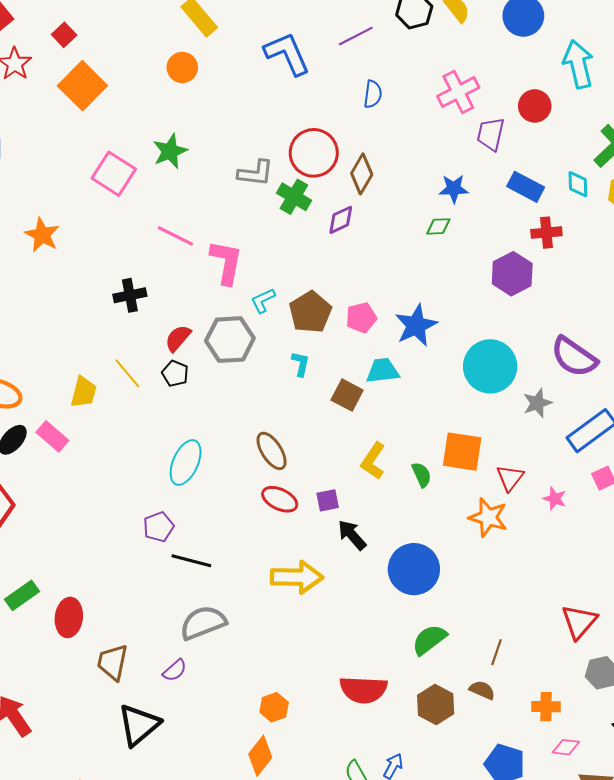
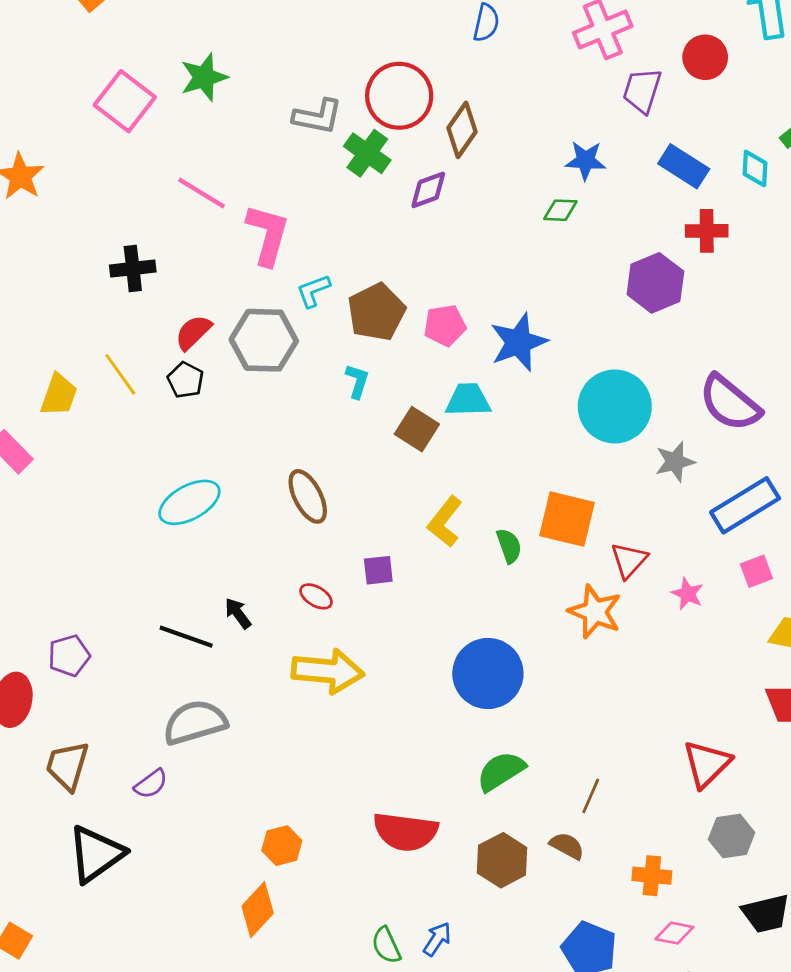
cyan ellipse: (186, 462) -> (189, 502), turned 33
red ellipse: (280, 499) -> (316, 596), moved, size x0.7
purple pentagon: (159, 527) -> (69, 656), moved
black arrow: (352, 535) -> (238, 613), moved, size x0.7

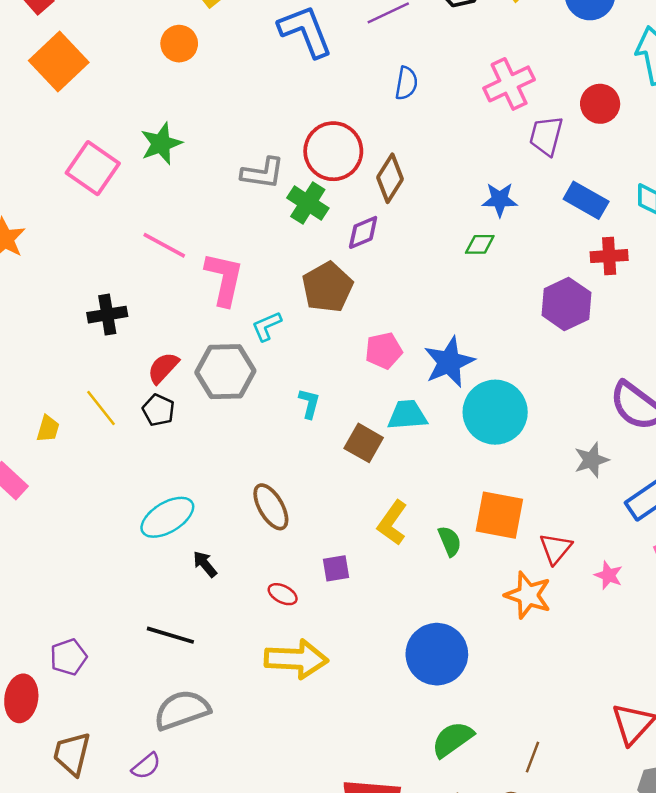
brown pentagon: (376, 312) -> (327, 287), moved
yellow trapezoid: (59, 395) -> (48, 429), size x0.7
cyan circle: (615, 406) -> (495, 412), moved
black arrow: (238, 613) -> (205, 564), moved

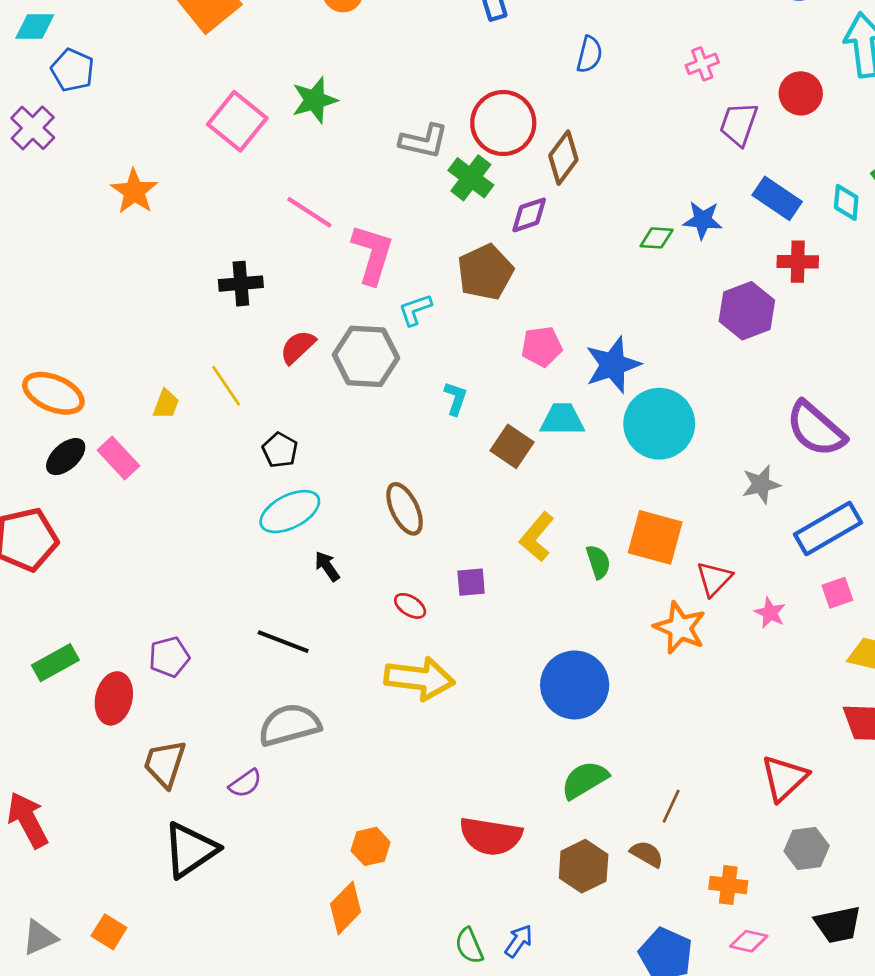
pink cross: (509, 84) -> (702, 64), size x0.6
blue star: (500, 200) -> (703, 220), moved
black pentagon: (158, 410) -> (280, 450), moved

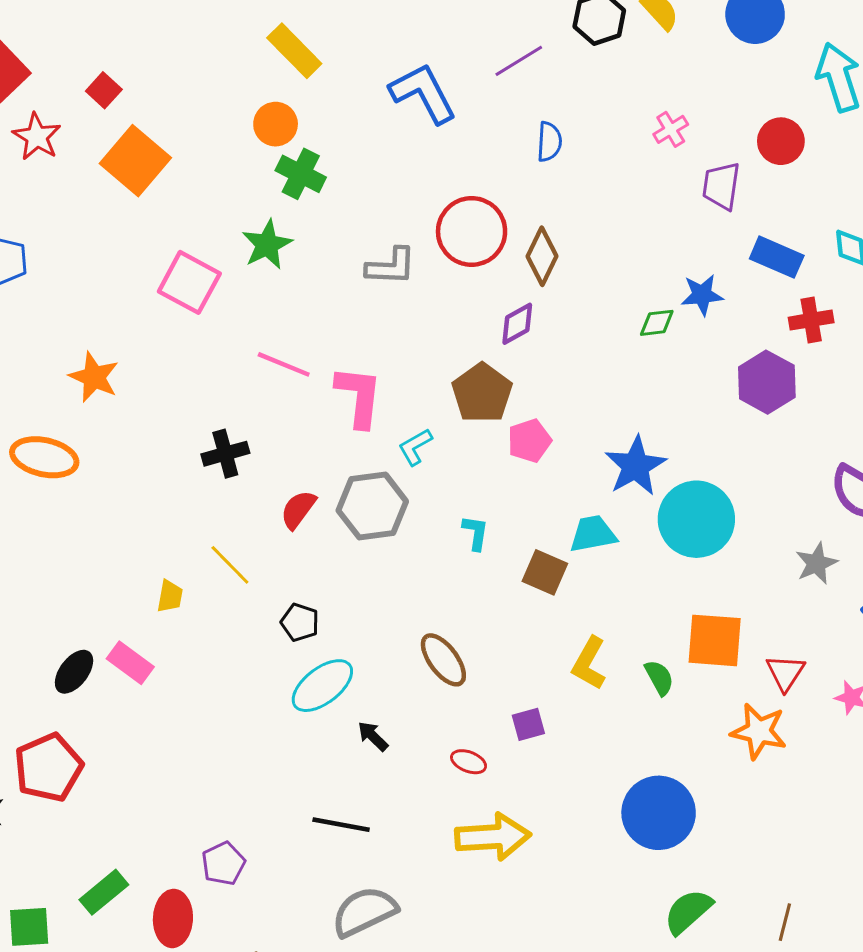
green cross: (471, 178) -> (301, 174), moved
pink pentagon: (542, 347) -> (529, 441), moved
orange ellipse: (53, 393) -> (44, 457), moved

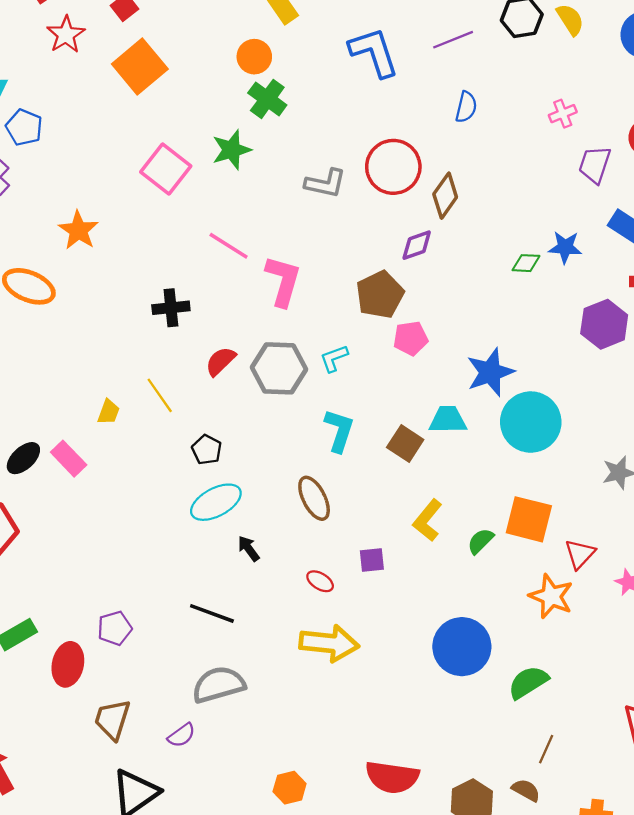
cyan L-shape: (415, 447) -> (334, 358), moved
cyan L-shape: (476, 533) -> (339, 430), moved, size x1.5
green semicircle: (659, 678) -> (480, 541), turned -116
green semicircle: (688, 911) -> (528, 682), moved

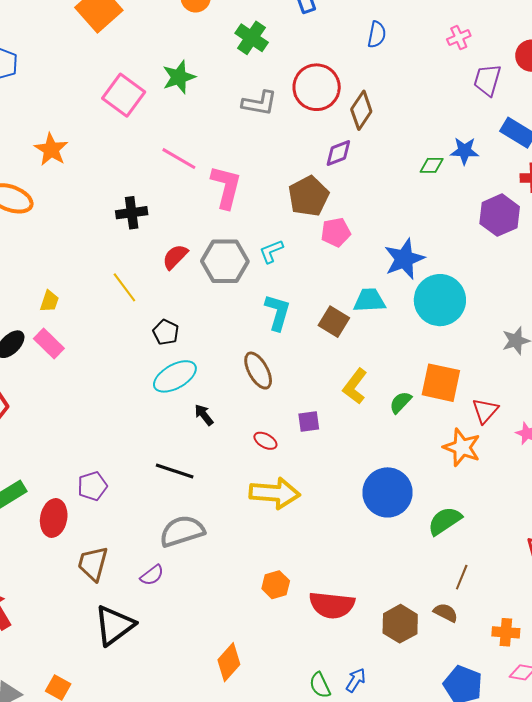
green cross: (267, 99) -> (252, 38), moved
yellow trapezoid: (109, 412) -> (49, 301), moved
orange hexagon: (290, 788) -> (276, 585), moved

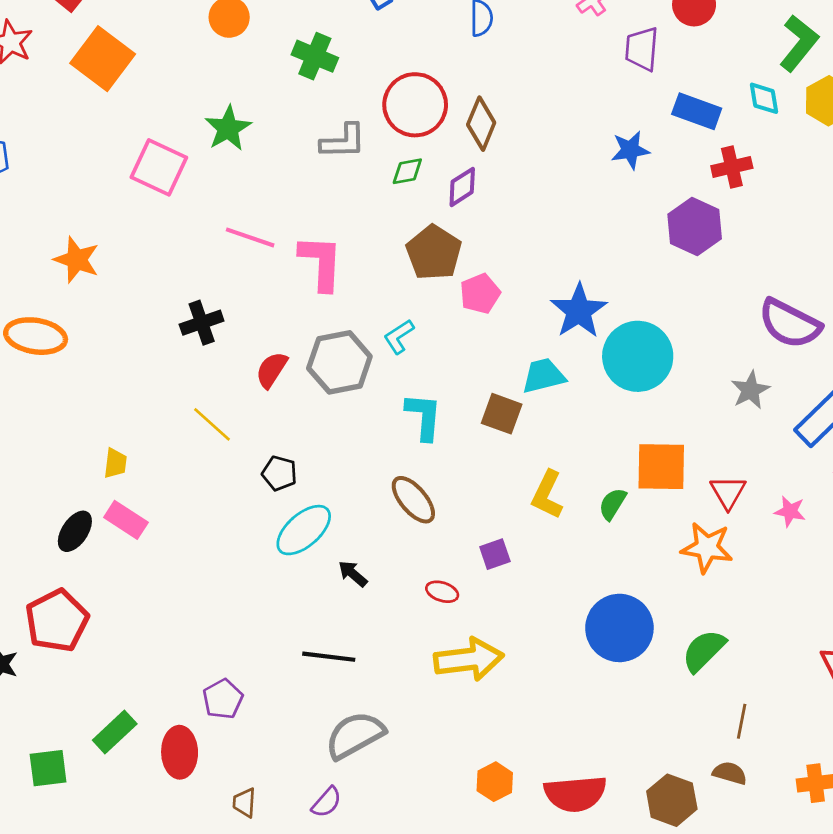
green diamond: (432, 165) -> (407, 171), moved
brown trapezoid: (93, 564) -> (244, 803), size x0.6

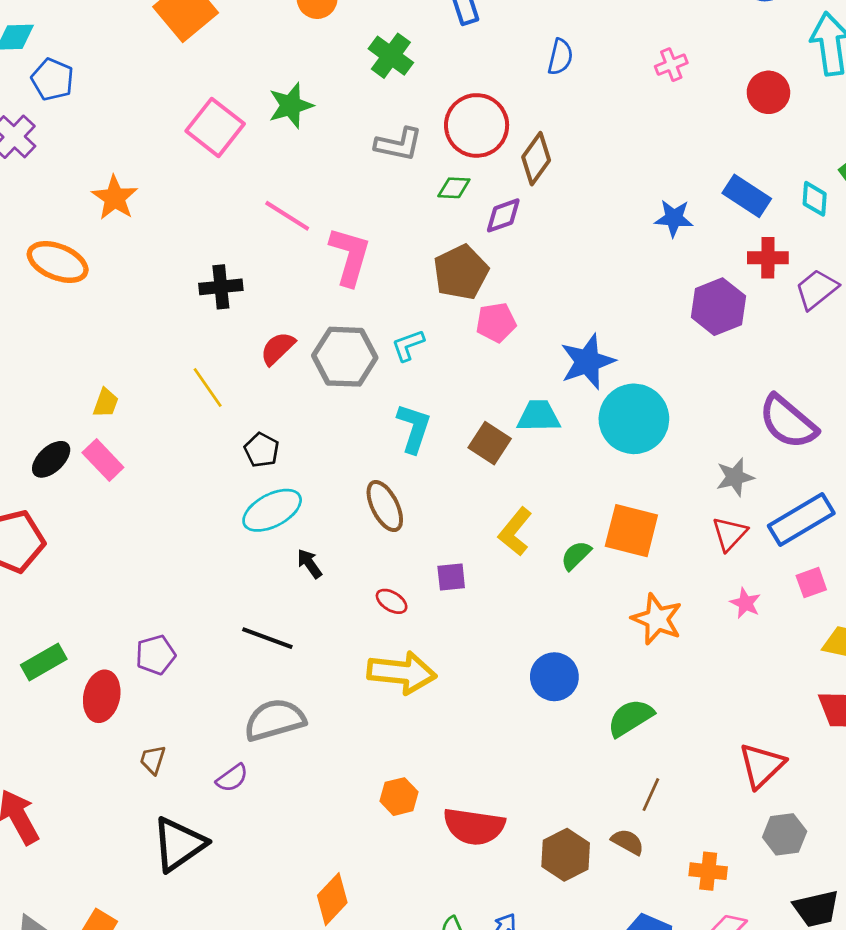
purple trapezoid: (642, 49) -> (817, 289), moved, turned 33
red triangle: (728, 492) -> (729, 534), moved
blue circle: (619, 628) -> (554, 677), size x0.7

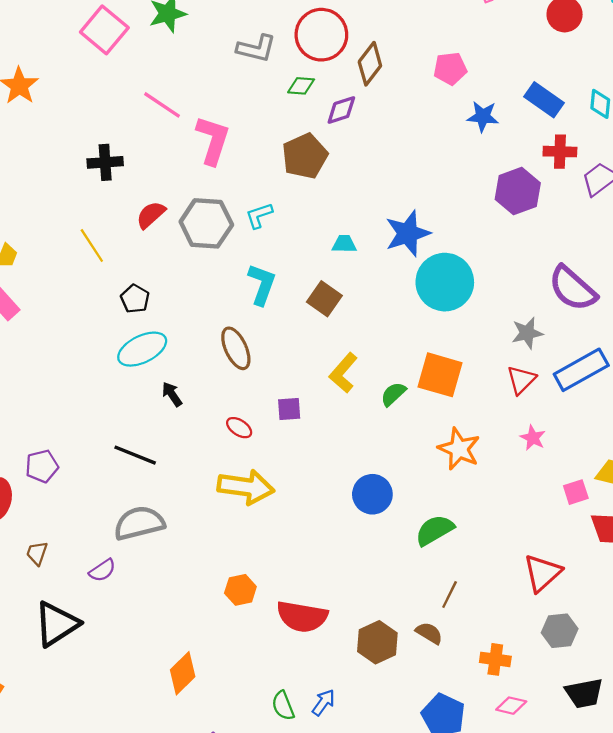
pink pentagon: (496, 322) -> (450, 69), moved
cyan trapezoid: (539, 416) -> (344, 244), moved, size x0.7
pink square: (811, 583) -> (576, 492), moved

